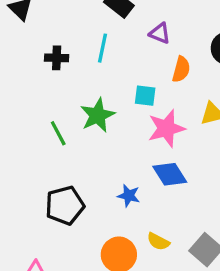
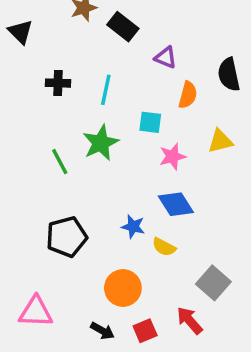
cyan line: (102, 48) -> (106, 90), moved
pink star: (166, 128) -> (172, 156), size x0.7
yellow semicircle: (158, 242) -> (164, 247), moved

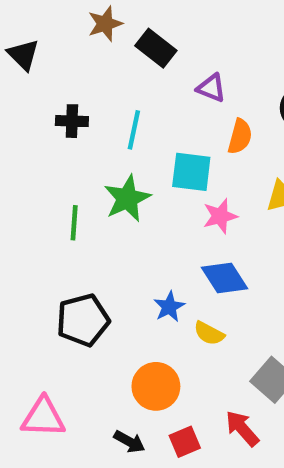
cyan square: (150, 122) -> (191, 172), size x1.4
green line: (60, 162) -> (74, 223), turned 32
blue star: (133, 227) -> (169, 307), turned 30

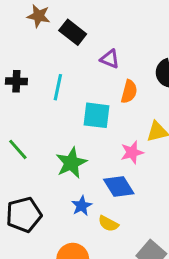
brown star: (105, 24) -> (39, 16), turned 30
green star: (127, 198) -> (71, 163), moved
pink star: (220, 216) -> (132, 152), moved
green line: (74, 223) -> (18, 149), turned -45

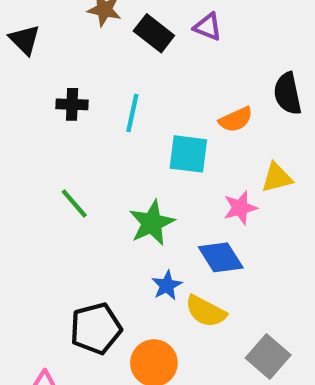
purple triangle: (110, 59) -> (208, 27), moved
orange semicircle: (129, 92) -> (236, 119), turned 50
black pentagon: (24, 215) -> (96, 328), moved
yellow semicircle: (108, 224) -> (206, 311), size x1.4

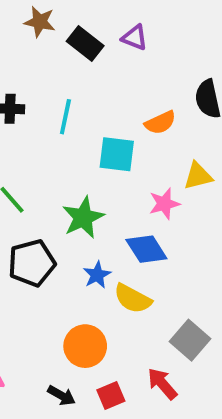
black pentagon: (96, 328) -> (32, 263), moved

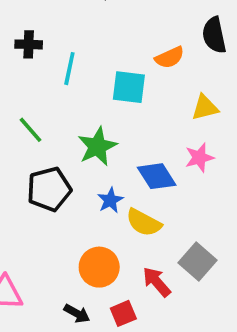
cyan line: (65, 117) -> (69, 69), moved
pink star: (164, 204) -> (199, 158), moved
red arrow: (162, 384) -> (157, 282), moved

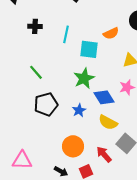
cyan line: (69, 69) -> (66, 34), moved
green star: (97, 146) -> (84, 78), moved
yellow semicircle: (144, 223) -> (108, 122), moved

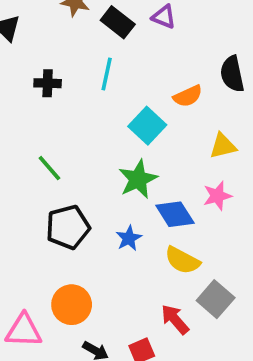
cyan line: (66, 34) -> (107, 74), moved
cyan square: (89, 49) -> (147, 126), turned 36
orange circle: (73, 146) -> (72, 305), moved

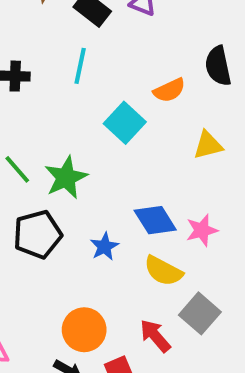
green star: (138, 179) -> (66, 178), moved
pink star: (217, 196) -> (202, 230), moved
orange circle: (72, 305) -> (84, 330), moved

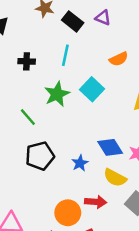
orange semicircle: (169, 90) -> (119, 59), moved
green star: (66, 178) -> (57, 94), moved
red arrow: (155, 336) -> (96, 202), moved, turned 135

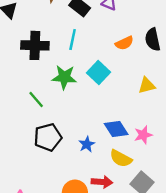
black cross: (27, 61) -> (35, 45), size x1.6
green star: (57, 94) -> (64, 77), turned 30

